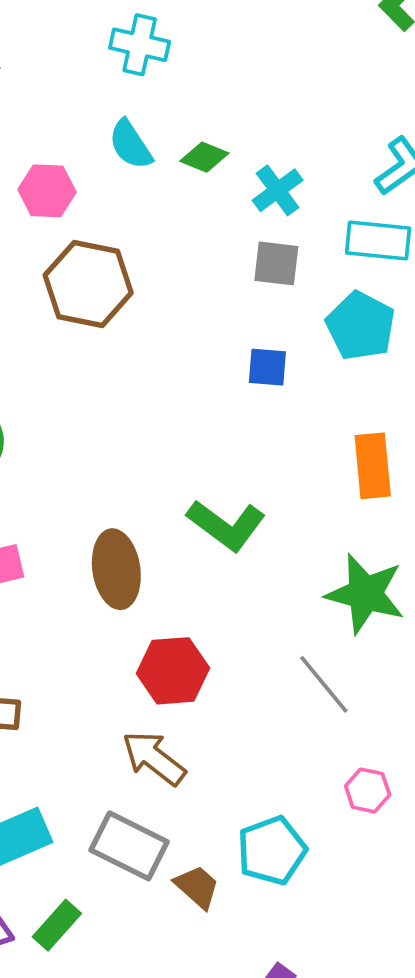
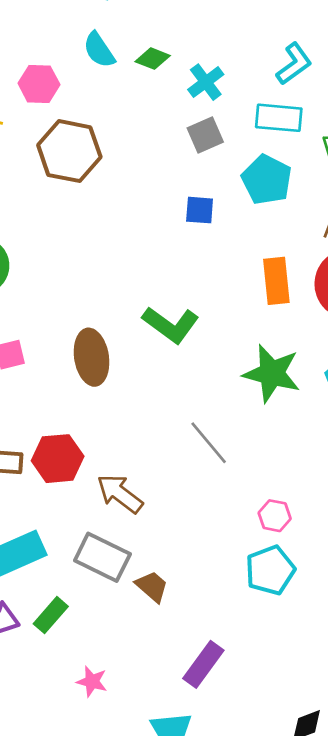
gray square: (276, 263) -> (205, 135), turned -30
red hexagon: (173, 671) -> (58, 459), moved
gray line: (324, 684) -> (209, 443), moved
cyan pentagon: (272, 851) -> (270, 570), moved

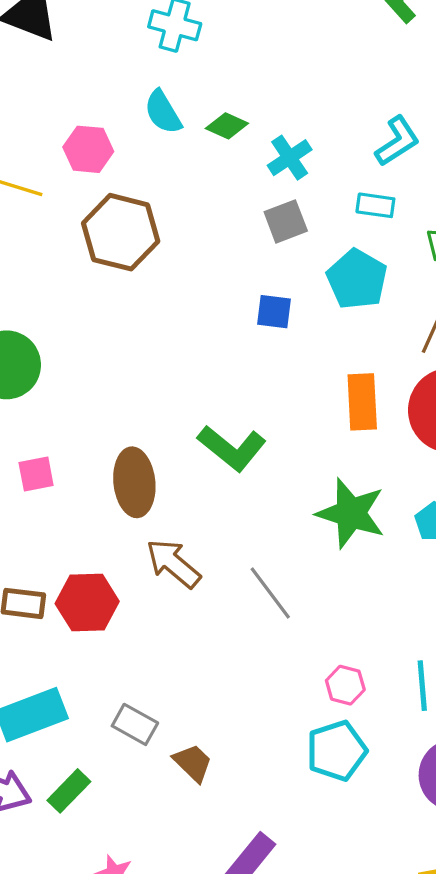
cyan rectangle: (279, 118) -> (375, 205), size x0.7
brown arrow: (120, 494) -> (173, 563), moved
gray rectangle: (102, 557) -> (135, 724), size x0.7

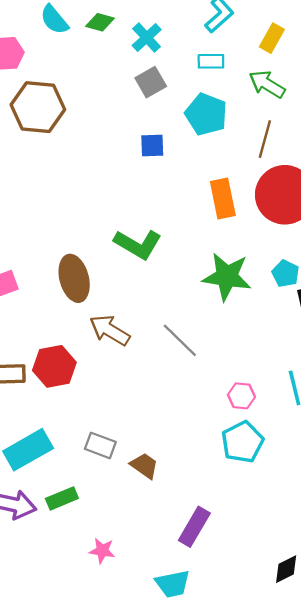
green rectangle: (69, 791) -> (62, 498), turned 32

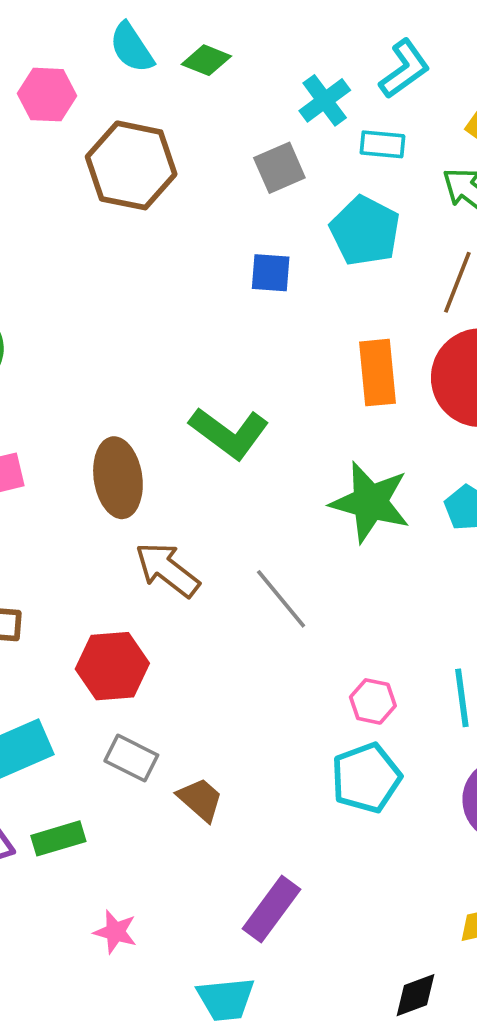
cyan cross: (147, 38) -> (325, 100), moved
brown hexagon: (38, 107) -> (131, 165), moved
red hexagon: (54, 366) -> (112, 666), moved

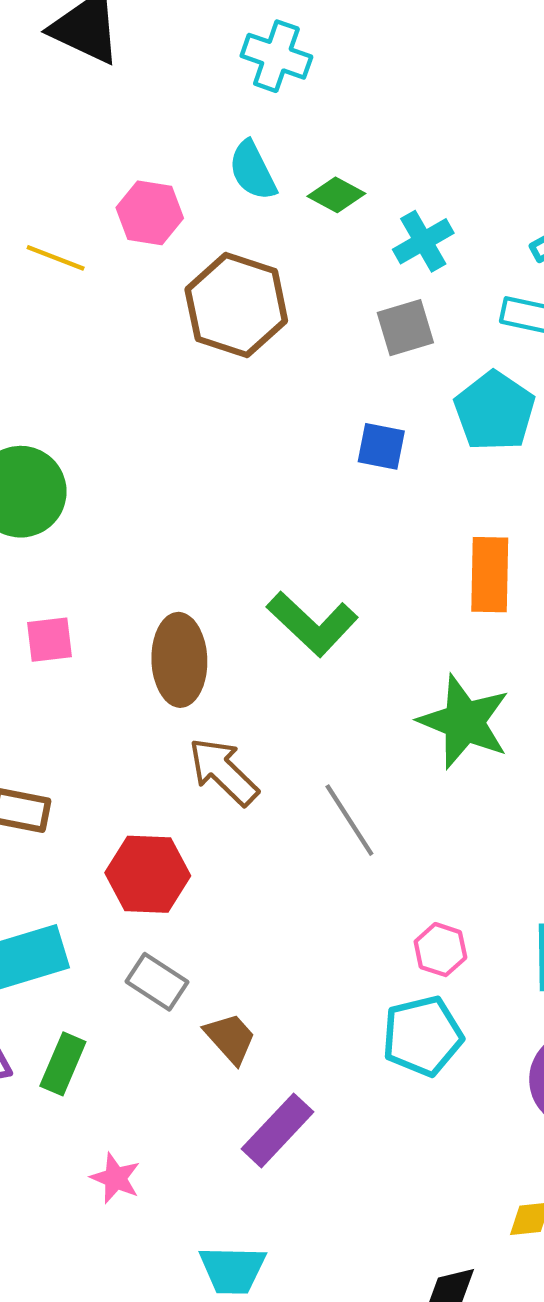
cyan cross: (325, 100) -> (423, 241), moved
green rectangle: (58, 838) -> (63, 1064), turned -57
purple rectangle: (272, 909) -> (278, 1130), moved

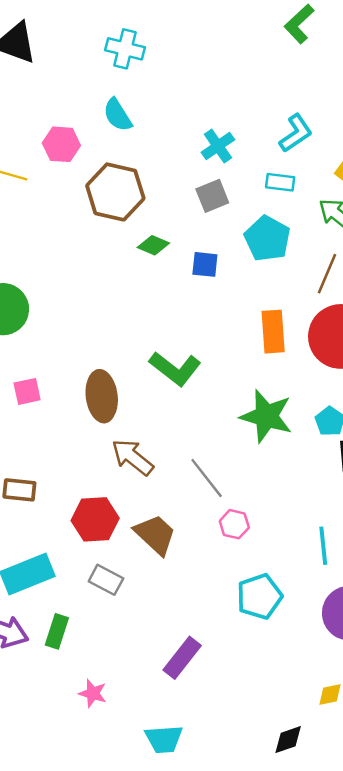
green diamond: (336, 195) -> (153, 245), moved
pink hexagon: (440, 950) -> (234, 524), moved
brown trapezoid: (230, 1038) -> (155, 535), moved, size x1.4

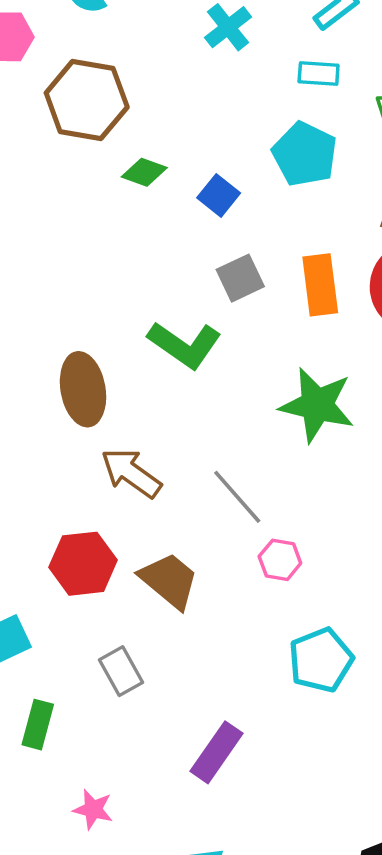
gray square: (212, 196) -> (240, 278), moved
blue square: (205, 264) -> (219, 195), turned 36
gray rectangle: (106, 580) -> (121, 671), moved, turned 36

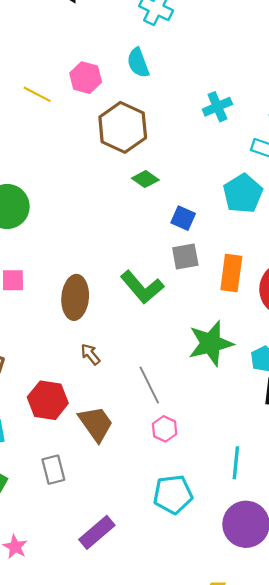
blue square: (219, 195) -> (183, 218), moved, turned -30
green star: (317, 405) -> (211, 343), turned 30
brown arrow: (131, 473) -> (90, 354), size x0.6

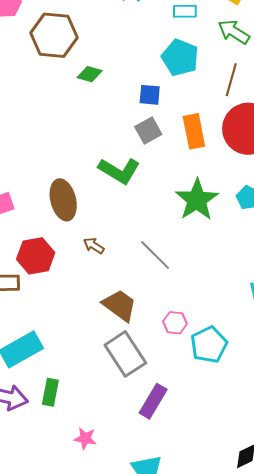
blue square: (183, 218) -> (150, 95), moved
red hexagon: (48, 400) -> (36, 256), moved
pink hexagon: (165, 429) -> (175, 323), moved
gray rectangle: (53, 470) -> (125, 354), moved, size x1.6

